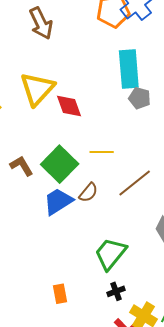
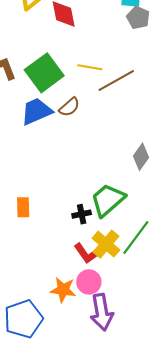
brown line: (135, 183) -> (116, 81), moved
green trapezoid: (110, 254) -> (108, 200), moved

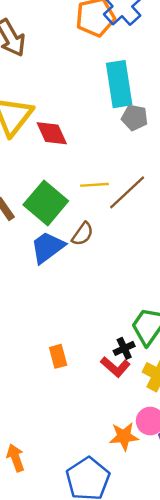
red L-shape: (86, 253) -> (115, 367), moved

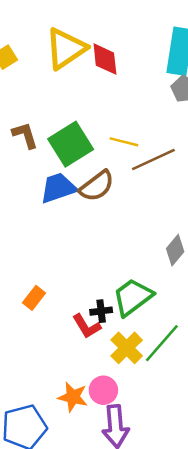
red diamond: (52, 133) -> (105, 59), moved
brown semicircle: (83, 234) -> (97, 186), size x1.4
orange rectangle: (58, 356) -> (34, 298), turned 35

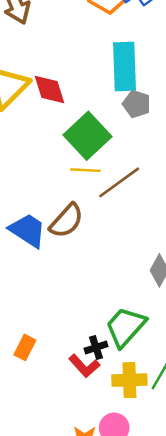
green square: (71, 144) -> (87, 136), moved
blue trapezoid: (58, 188) -> (28, 230), turned 63
yellow cross: (127, 348) -> (129, 380), turned -36

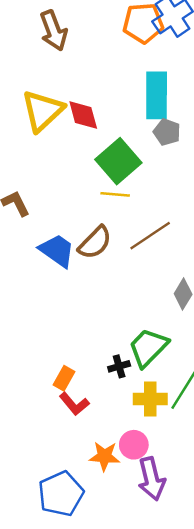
brown line: (119, 182) -> (150, 236), moved
orange rectangle: (25, 347) -> (64, 378), moved
red L-shape: (84, 366) -> (74, 404), moved

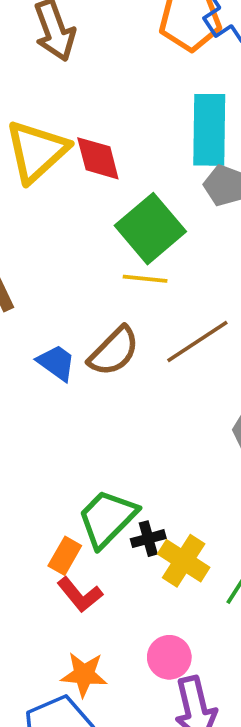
blue trapezoid: (57, 251) -> (56, 363), size x0.7
green trapezoid: (148, 347) -> (107, 518), moved
yellow cross: (150, 399) -> (184, 561), moved, turned 32
orange star: (104, 456) -> (84, 674), moved

